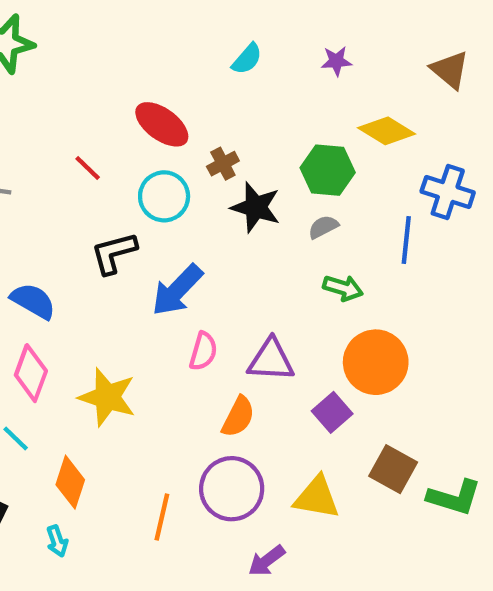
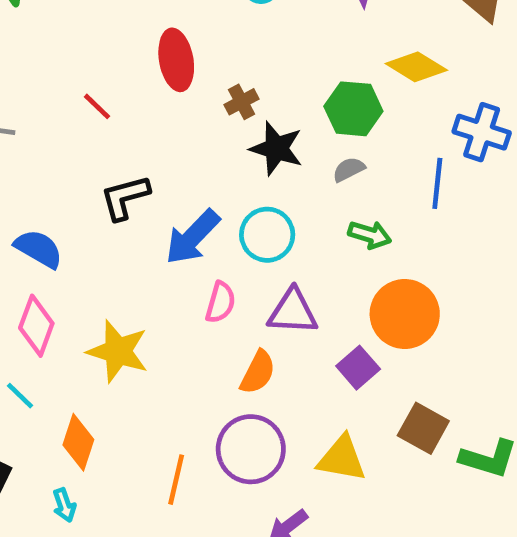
red ellipse: (162, 124) -> (176, 60), turned 44
cyan circle: (164, 196) -> (267, 235), moved

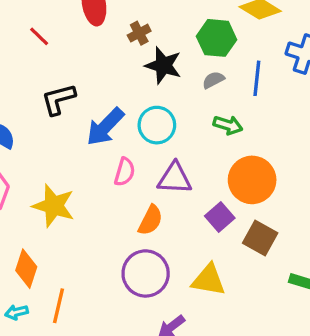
blue line: (437, 183) -> (257, 78), moved
brown square: (423, 428) -> (260, 238), moved
orange line: (176, 480) -> (58, 306), moved
cyan arrow: (64, 505) -> (17, 312), turned 95

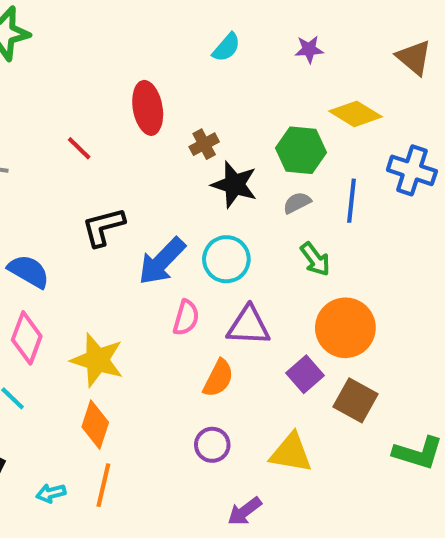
green arrow: (228, 125) -> (315, 259), turned 36
orange diamond: (26, 269) -> (95, 425), moved
purple circle: (146, 273) -> (212, 445), size x0.6

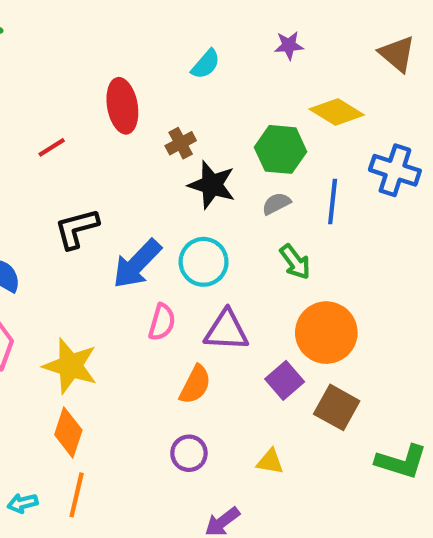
cyan semicircle: (226, 47) -> (206, 64), moved
red line: (79, 148) -> (52, 147), turned -76
yellow triangle: (291, 453) -> (270, 462), size x0.6

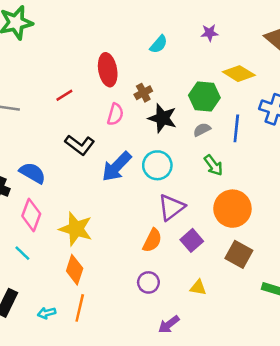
black L-shape: (77, 229) -> (80, 145), turned -128
pink semicircle: (162, 322) -> (115, 114), moved
purple triangle: (226, 330) -> (171, 207), turned -40
purple square: (285, 380) -> (192, 240), moved

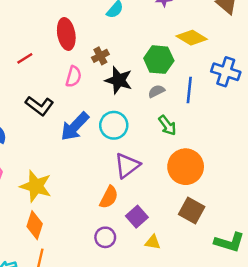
purple square: (192, 240) -> (137, 217), moved

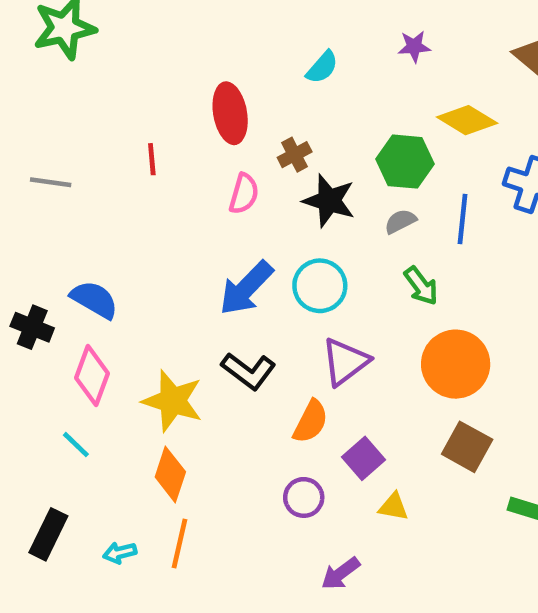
red line: (25, 58) -> (152, 159), turned -63
black L-shape: (39, 106) -> (248, 371), moved

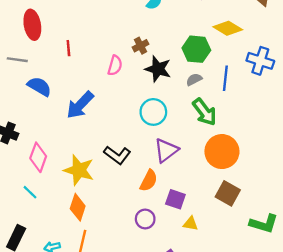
red ellipse: (230, 113) -> (32, 25), moved
green arrow: (421, 286) -> (204, 112), size x1.4
blue arrow: (246, 288) -> (80, 105), moved
blue semicircle: (94, 300) -> (39, 86), moved
purple square: (364, 458) -> (175, 199), turned -30

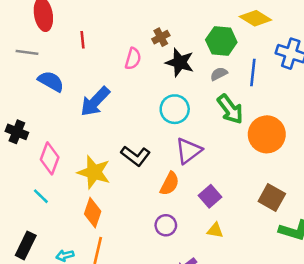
orange circle: (222, 152) -> (267, 134), moved
brown square: (228, 193) -> (272, 197), moved
purple square: (175, 199) -> (210, 196), moved, turned 30

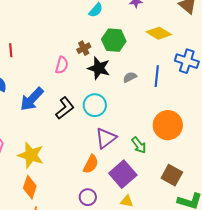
red line: (83, 40) -> (11, 50), moved
green hexagon: (221, 41) -> (114, 40), moved
green arrow: (230, 109) -> (139, 145), moved, size x0.7
black L-shape: (136, 156) -> (65, 108), moved, turned -75
purple square: (210, 196) -> (123, 174), size x1.5

